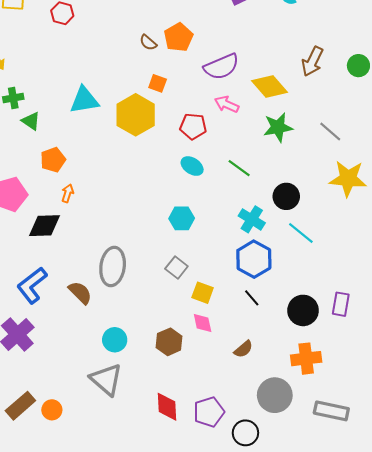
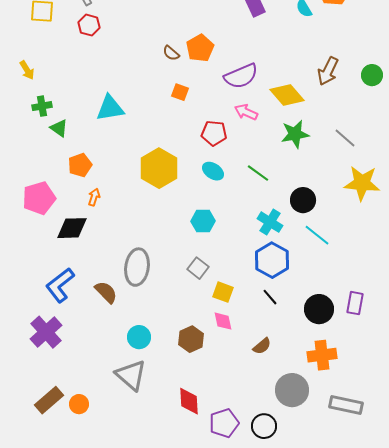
yellow hexagon: (136, 115) -> (159, 168), moved
purple pentagon: (209, 412) -> (224, 423), moved

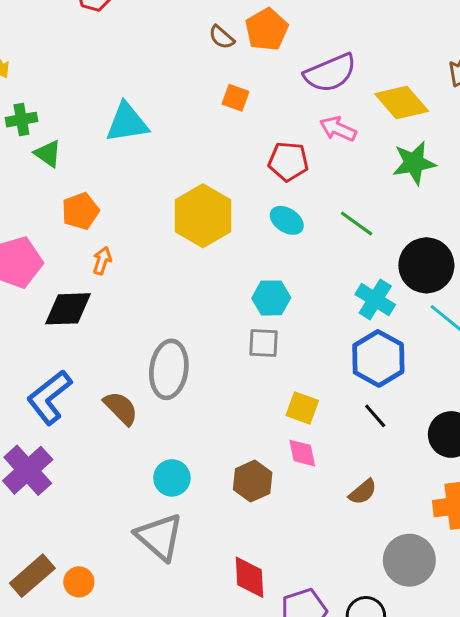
black circle: (303, 200) -> (426, 265), size x1.4
gray square: (198, 268) -> (263, 343), moved, turned -35

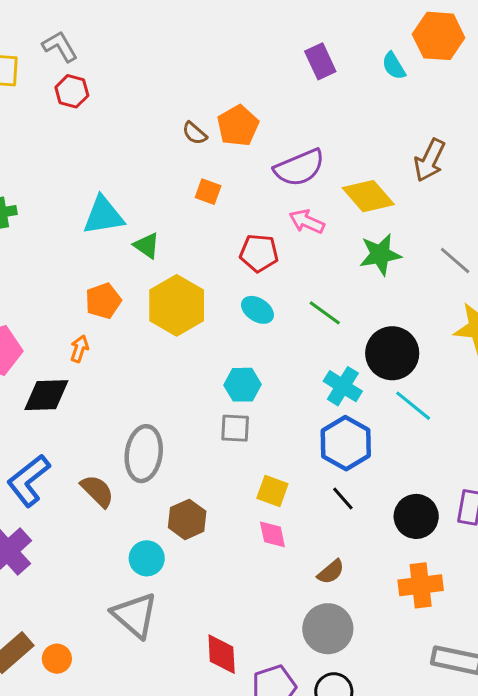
green triangle: (48, 154) -> (147, 245), moved
orange pentagon: (80, 211) -> (103, 301), moved
brown hexagon: (253, 481) -> (187, 519), moved
gray circle: (409, 560) -> (328, 629), moved

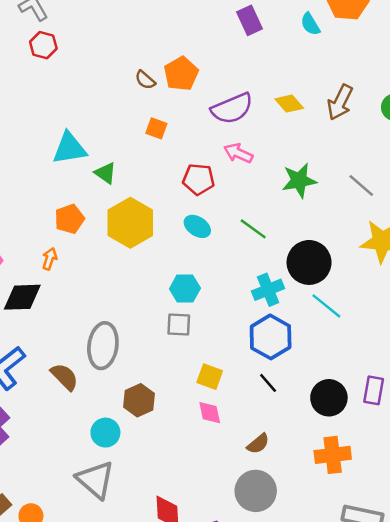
yellow diamond: (368, 196) -> (289, 104), moved, size x0.7
cyan cross: (343, 386) -> (268, 290), turned 36

